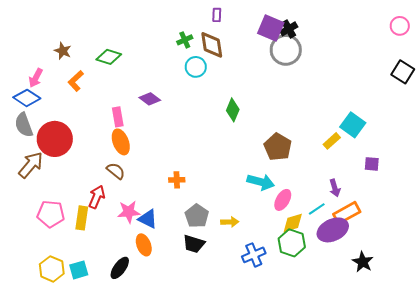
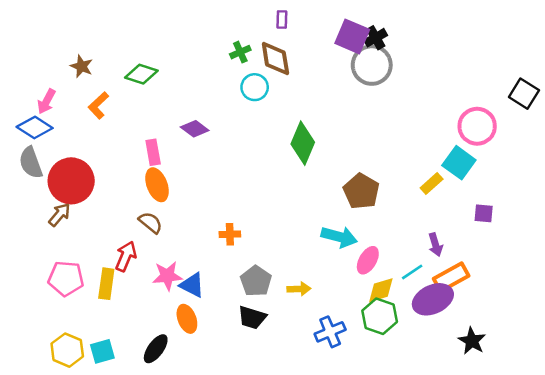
pink circle: (400, 26) -> (477, 126), moved, size x1.5
green diamond: (233, 110) -> (303, 143), size x1.4
brown arrow: (31, 165) -> (59, 215), moved, size x0.7

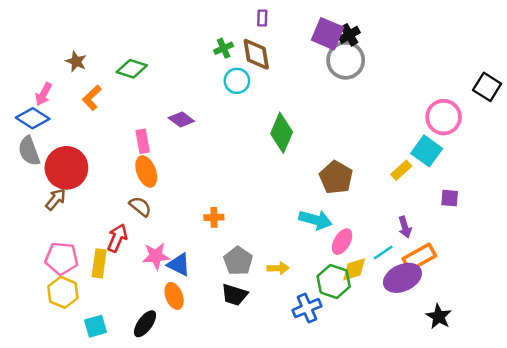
green hexagon: (380, 316) -> (334, 281), moved
yellow hexagon: (67, 350) -> (63, 292), moved

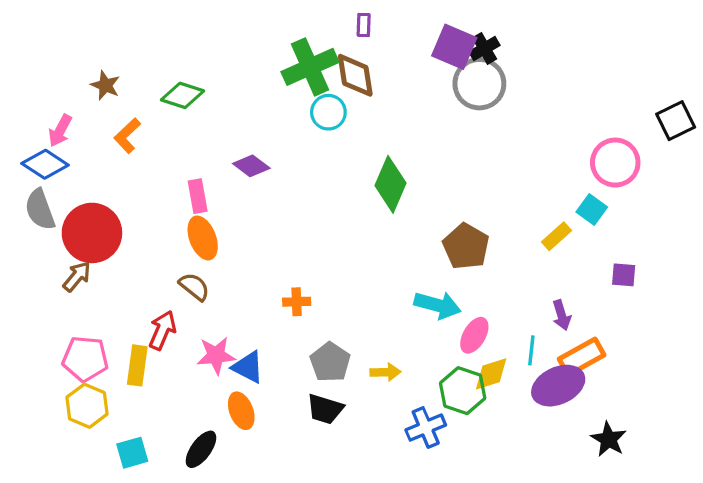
green cross: (224, 48) -> (310, 67), size x2.0
black square: (487, 87) -> (676, 121), turned 32
cyan square: (427, 151) -> (592, 209), size x0.7
cyan line: (383, 252) -> (531, 350), turned -50

